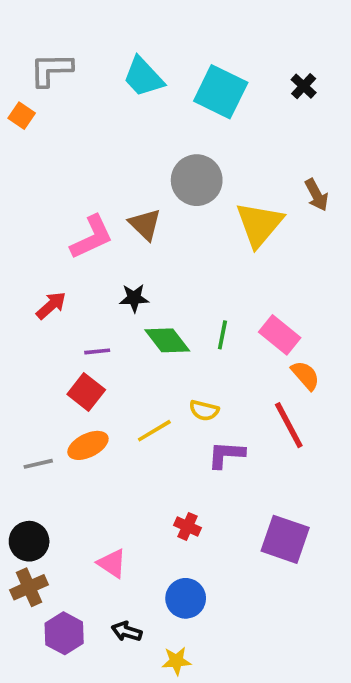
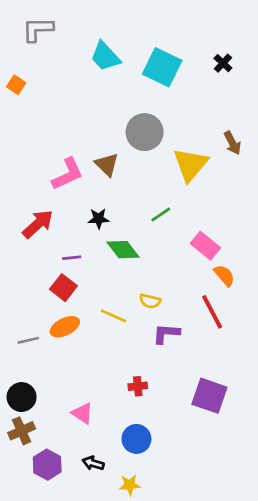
gray L-shape: (51, 70) -> (38, 29), moved
red arrow: (51, 305) -> (38, 224), size x1.4
green line: (222, 335) -> (161, 215), moved, turned 45
yellow line: (154, 431) -> (113, 316), turned 55
red cross: (187, 526) -> (138, 386), turned -30

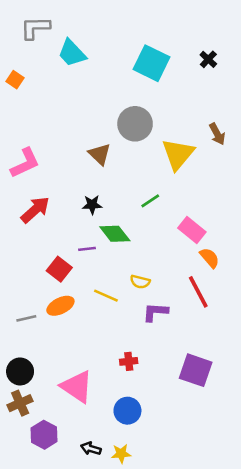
cyan trapezoid: (105, 56) -> (72, 53), moved
pink L-shape: (67, 174) -> (25, 163), moved
purple line: (72, 258) -> (87, 249), moved
pink triangle: (82, 413) -> (77, 387), size x1.6
black arrow: (93, 463) -> (91, 449), moved

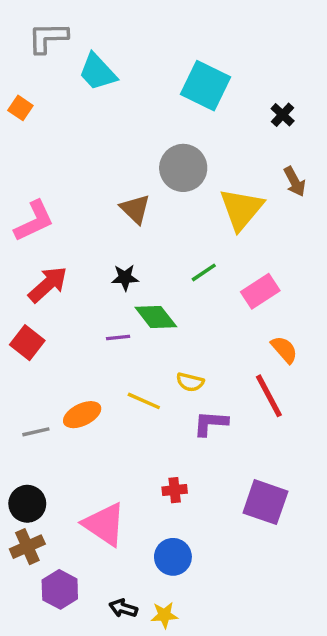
black cross: (208, 59) -> (283, 115), moved
pink rectangle: (192, 230) -> (260, 291), moved, turned -72
red square: (59, 269) -> (27, 343), moved

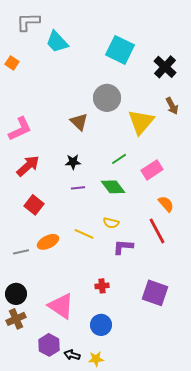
black cross: (283, 115) -> (165, 67), size x1.6
green diamond: (156, 317) -> (113, 187), moved
purple line: (118, 338) -> (78, 188), moved
red square: (27, 343) -> (34, 205), moved
purple hexagon: (60, 589) -> (49, 345), moved

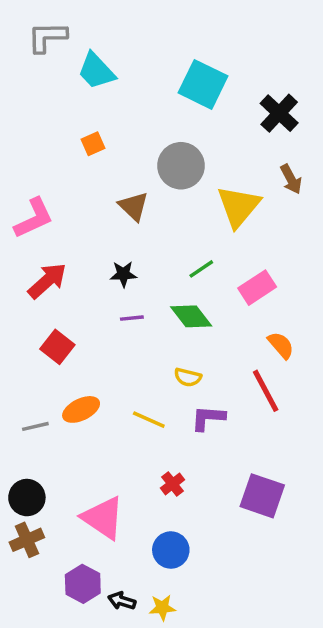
orange square: (12, 63) -> (93, 144), moved, turned 32
yellow line: (84, 234) -> (149, 420), moved
red cross: (102, 286) -> (173, 484), turned -32

